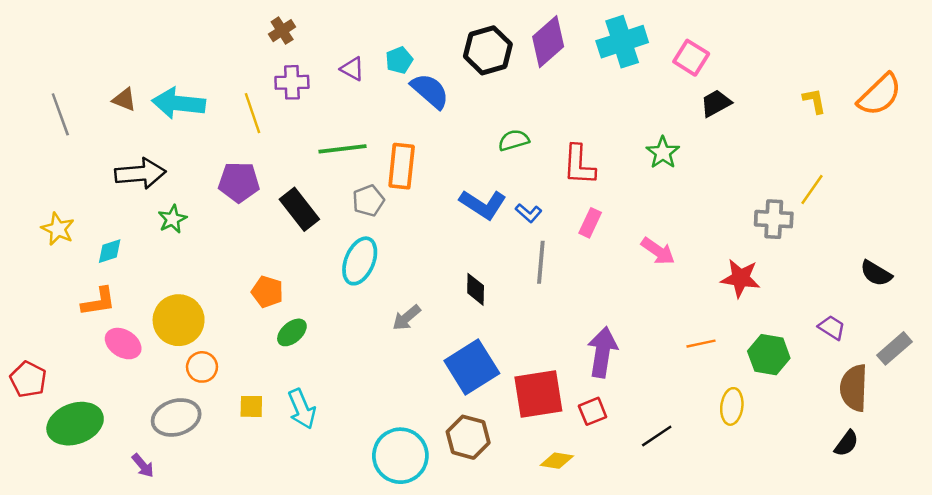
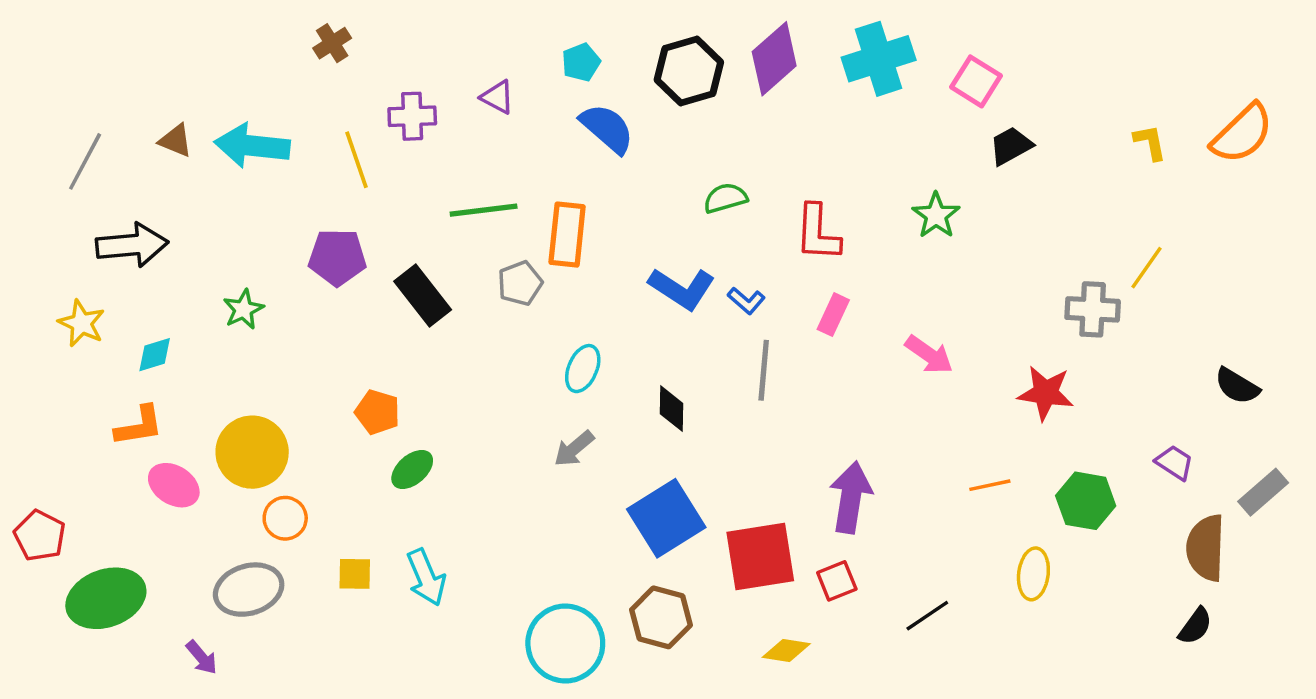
brown cross: (282, 31) -> (332, 43), moved
cyan pentagon: (399, 60) -> (581, 62), moved
gray line: (60, 114) -> (85, 161), turned 48
black arrow: (140, 174) -> (132, 245), moved
cyan ellipse: (360, 261) -> (583, 369), moved, size x0.7

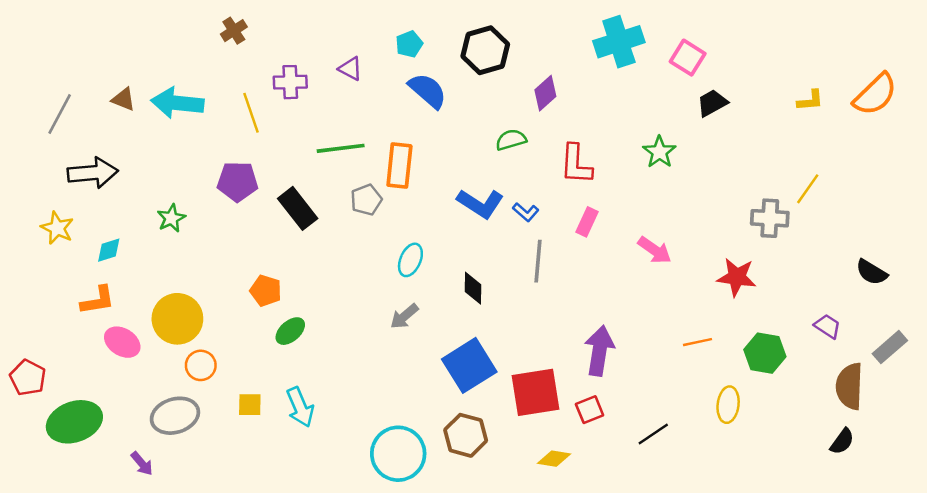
purple diamond: (774, 59) -> (545, 93), moved, size x0.7
yellow L-shape: (1150, 142) -> (810, 100), turned 96

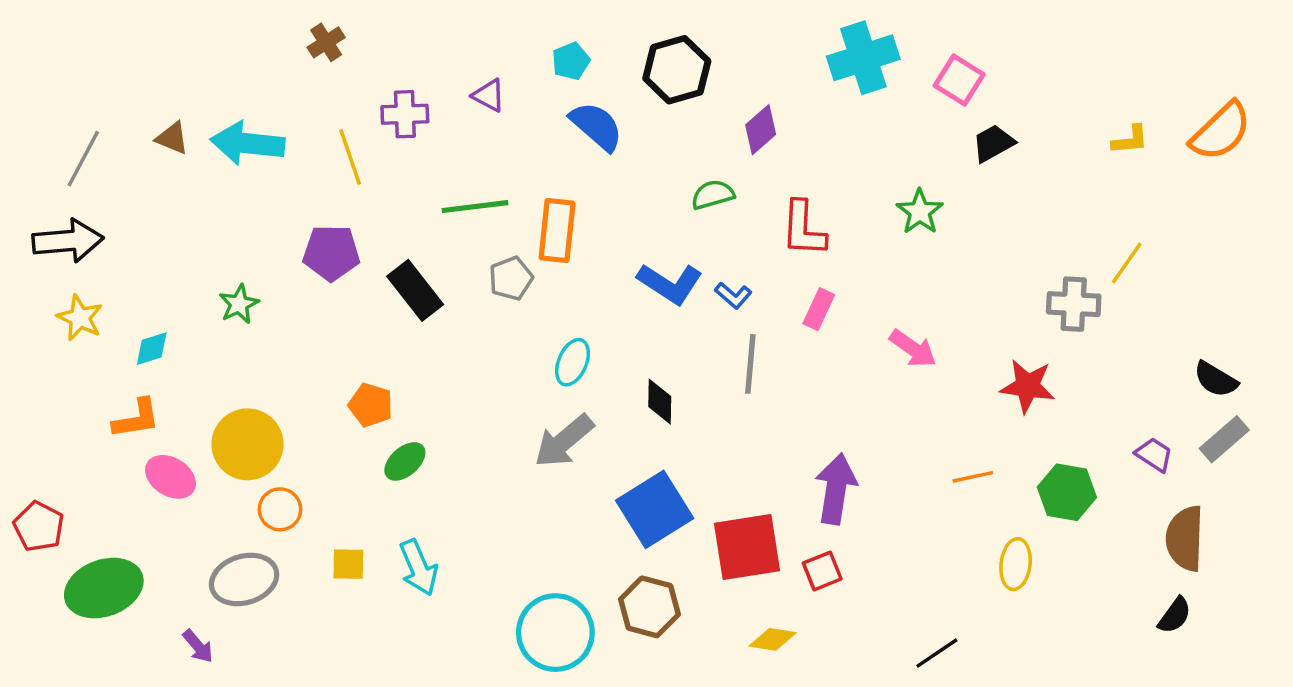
black arrow: (93, 173) -> (68, 241), moved
gray arrow: (404, 316) -> (564, 441), size x1.5
gray rectangle: (890, 347) -> (1224, 439), moved
black line: (653, 434) -> (937, 653), moved

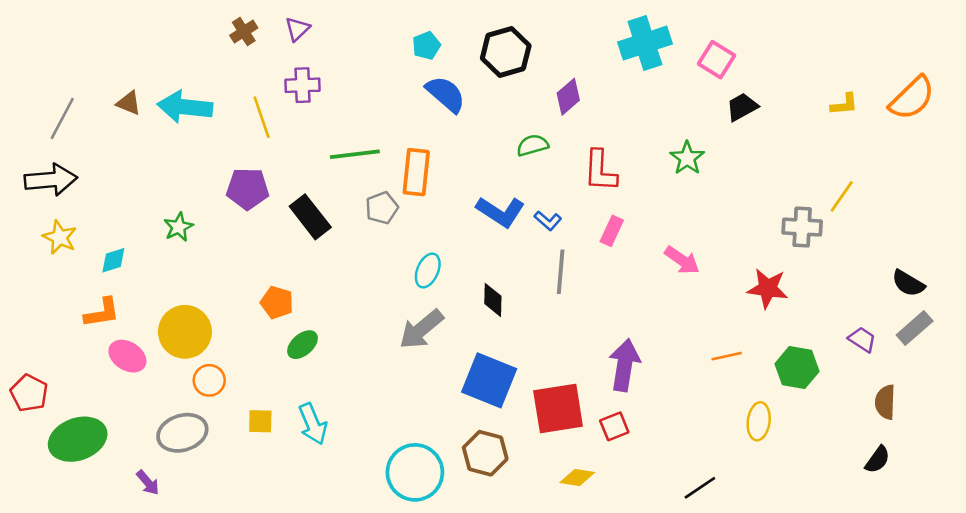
purple triangle: (489, 95) -> (297, 29), moved, turned 48
blue square: (655, 509) -> (489, 380), turned -36
brown semicircle: (1185, 538) -> (885, 402), size x0.7

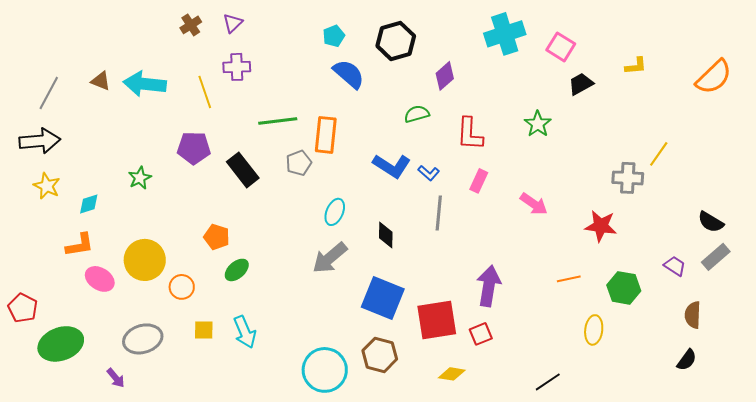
yellow L-shape: (844, 104) -> (636, 66), moved
orange circle: (209, 380) -> (182, 287), moved

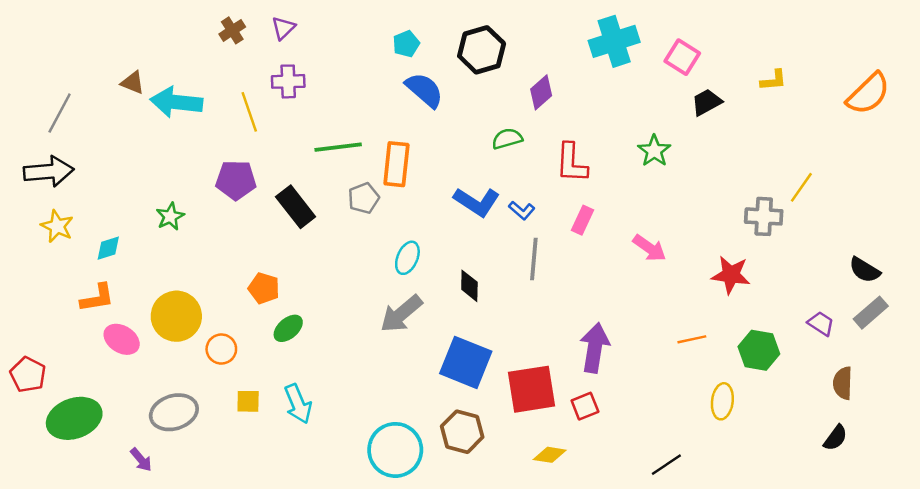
brown triangle: (101, 81) -> (133, 83), moved

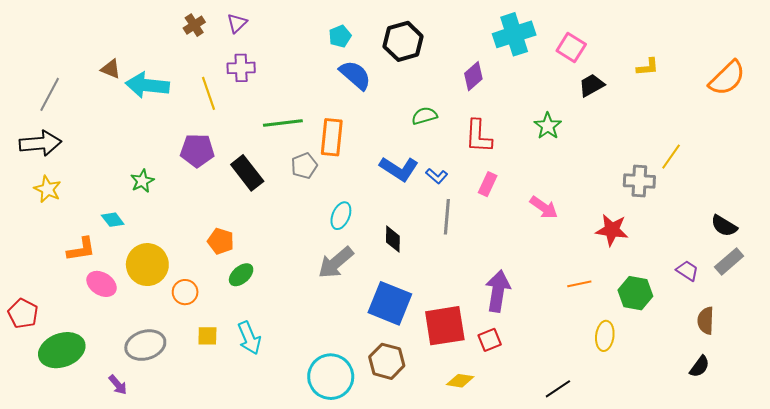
purple diamond: (541, 92) -> (473, 76), moved
cyan diamond: (108, 248) -> (113, 220), moved, turned 70

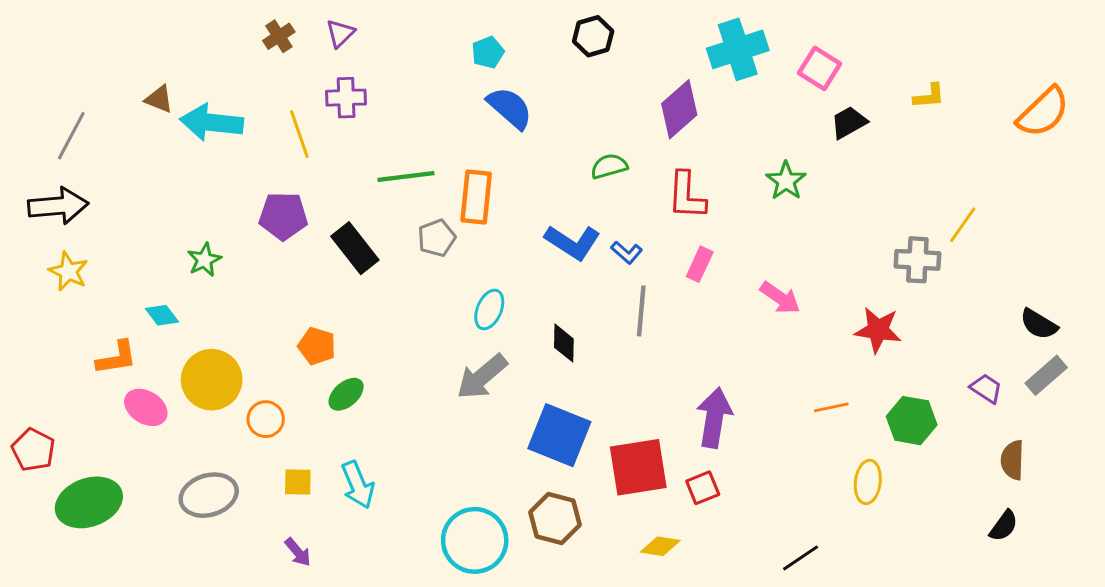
black hexagon: (403, 41) -> (593, 36), moved, size x0.7
purple diamond: (473, 76) -> (679, 109), size x1.4
purple arrow: (118, 385) -> (298, 552), moved

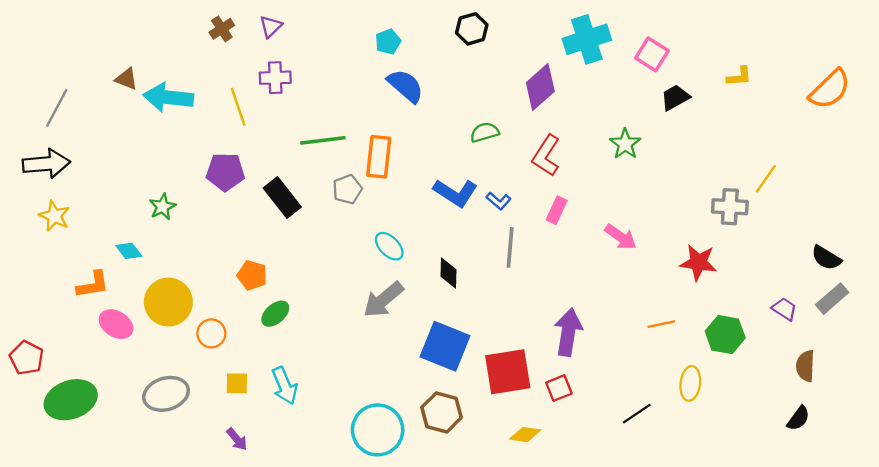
red L-shape: (687, 196) -> (546, 156), turned 30
cyan ellipse: (489, 310) -> (389, 246), turned -68
black line: (801, 558) -> (637, 414), moved

